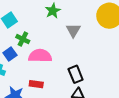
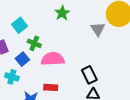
gray triangle: (73, 30) -> (98, 29), moved

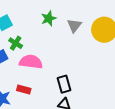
gray triangle: (98, 29) -> (74, 25), moved

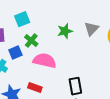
green star: (49, 18) -> (65, 31), moved

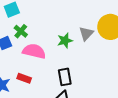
gray triangle: (91, 29) -> (86, 34), moved
green star: (65, 31) -> (65, 41), moved

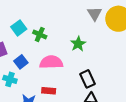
green cross: (21, 31) -> (40, 34), moved
gray triangle: (86, 34) -> (95, 14), moved

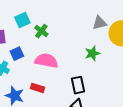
gray triangle: (95, 14) -> (100, 23), turned 35
green star: (78, 44) -> (92, 53), moved

